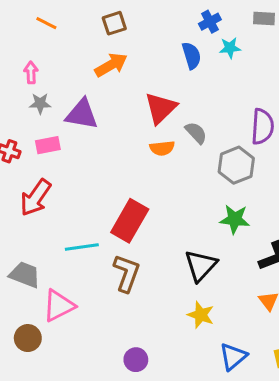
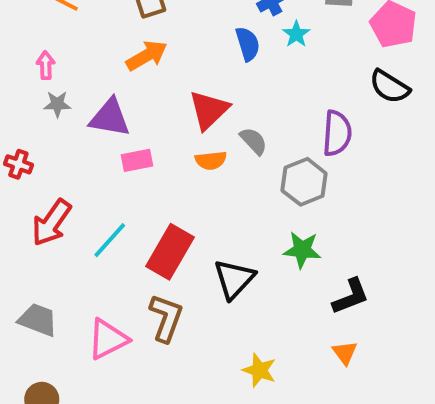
cyan star: (230, 48) -> (296, 34), turned -30
pink rectangle: (48, 145) -> (137, 160), moved
cyan line: (82, 247) -> (110, 240), moved, turned -40
black triangle: (201, 265) -> (234, 279), moved
pink triangle: (59, 306) -> (108, 339), moved

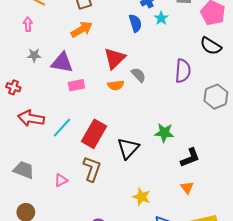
pink arrow: (46, 65) -> (28, 24), moved
gray hexagon: (304, 182) -> (216, 97), moved
red arrow: (51, 223) -> (31, 118), turned 65
pink triangle: (108, 339) -> (61, 180), size x0.6

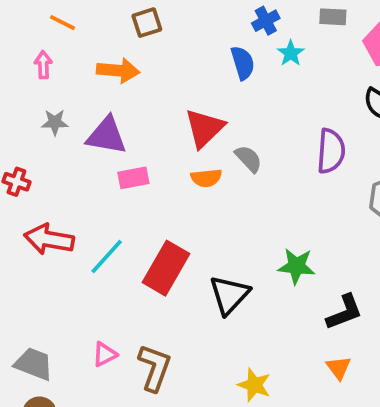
orange arrow: (82, 29) -> (118, 71), moved, turned 35
brown L-shape: (92, 169) -> (155, 368), moved
gray trapezoid: (24, 170) -> (34, 364), moved

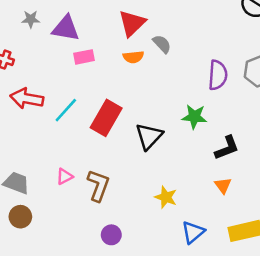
purple semicircle: (331, 151) -> (218, 75), moved

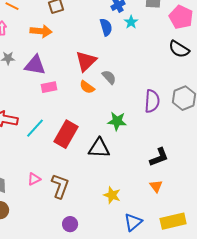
orange semicircle: (133, 57) -> (87, 87), turned 42
green star: (194, 117) -> (117, 121), moved
black triangle: (149, 136) -> (99, 148), turned 50

